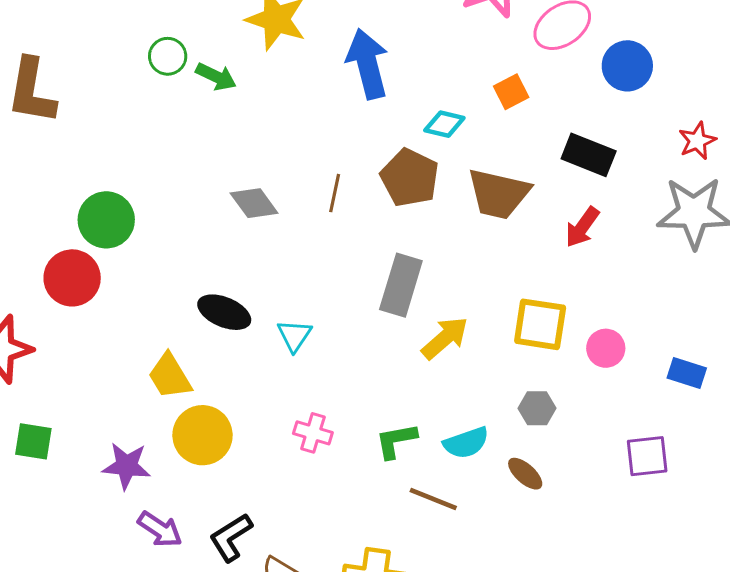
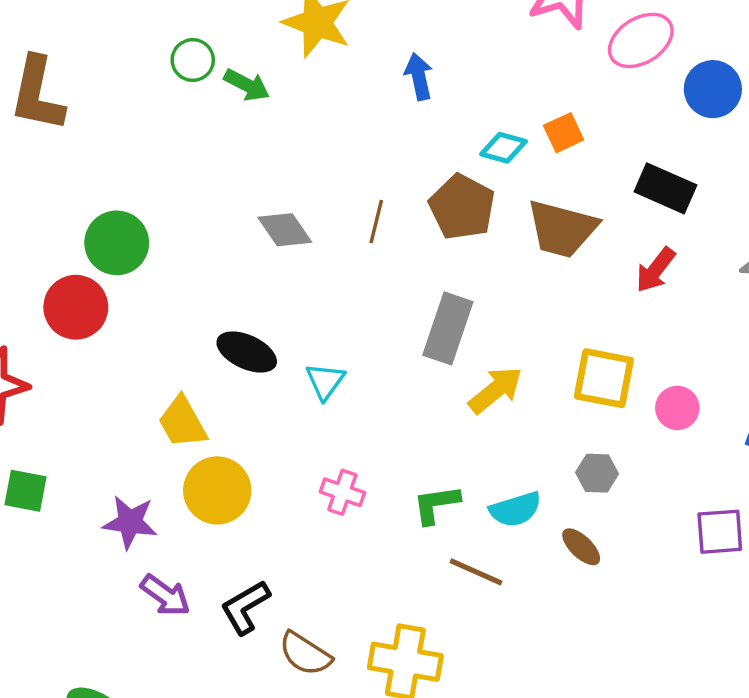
blue arrow: (368, 64) -> (419, 77), size x0.6
orange square: (511, 92) -> (564, 133), moved

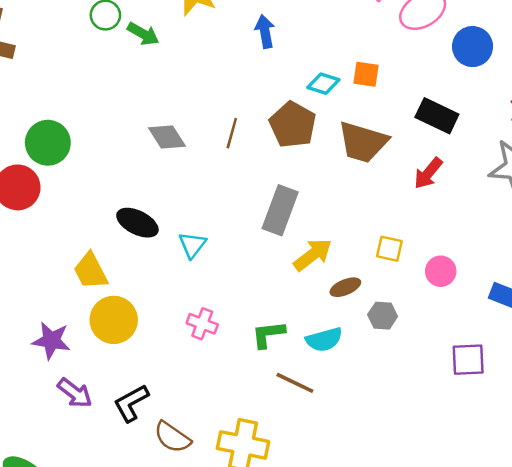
orange square: (564, 133) -> (366, 74), turned 32
yellow square: (604, 378) -> (389, 249), size x0.6
brown ellipse: (581, 547) -> (345, 287), moved, turned -68

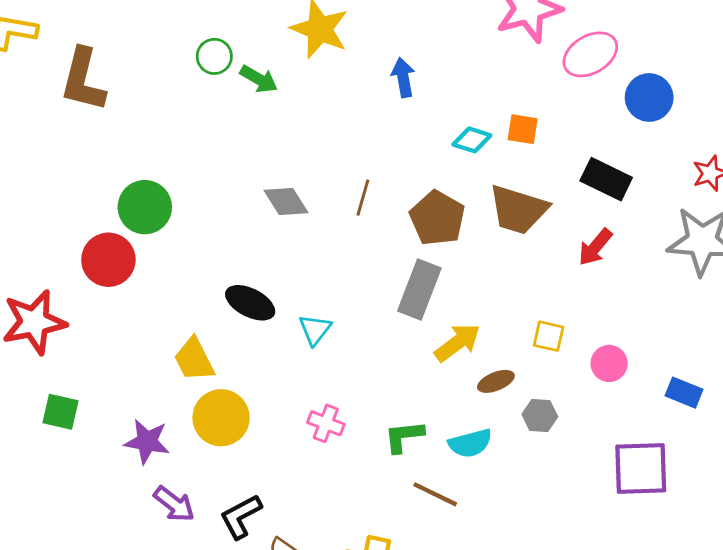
brown pentagon: (293, 125) -> (437, 218), moved
purple square: (468, 360) -> (641, 468), size x1.4

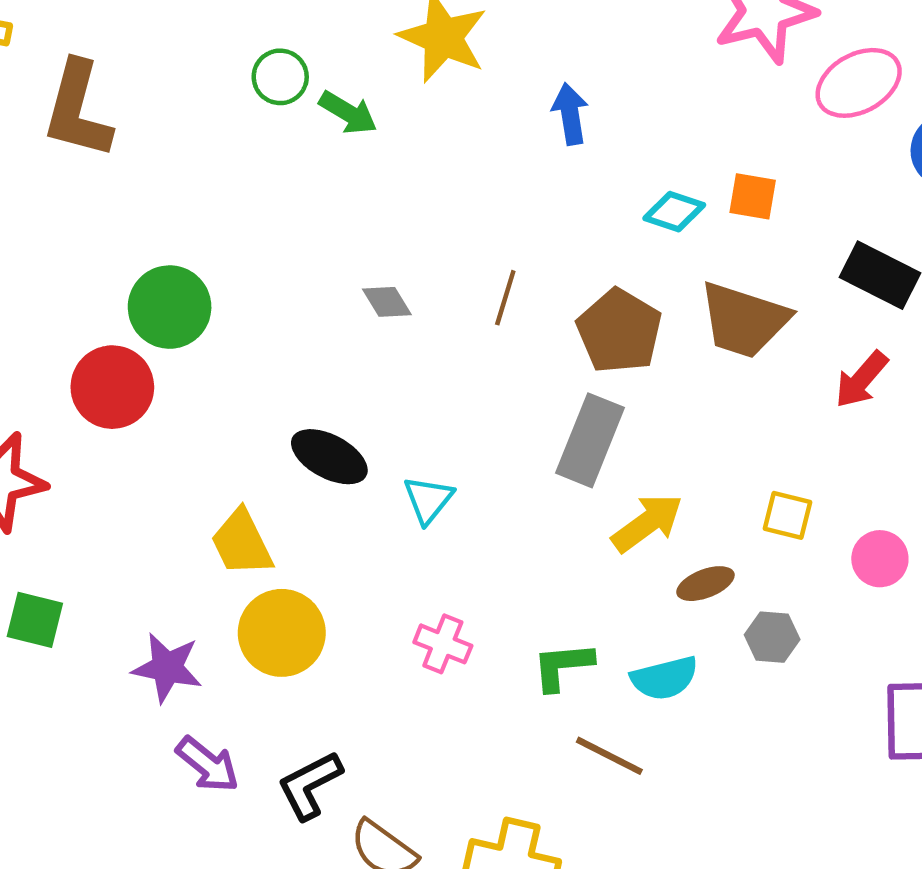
gray diamond: (286, 202) -> (387, 302), size x0.7

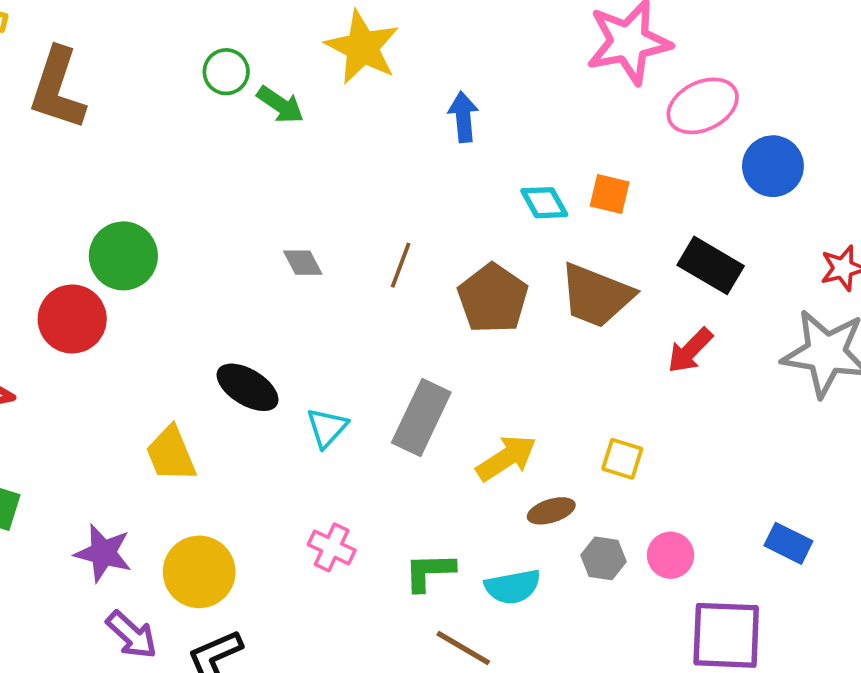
cyan diamond: (674, 212) -> (544, 203), turned 39
gray rectangle: (590, 440) -> (421, 418), moved
pink circle: (880, 559) -> (671, 555), moved
yellow circle: (282, 633) -> (199, 572), moved

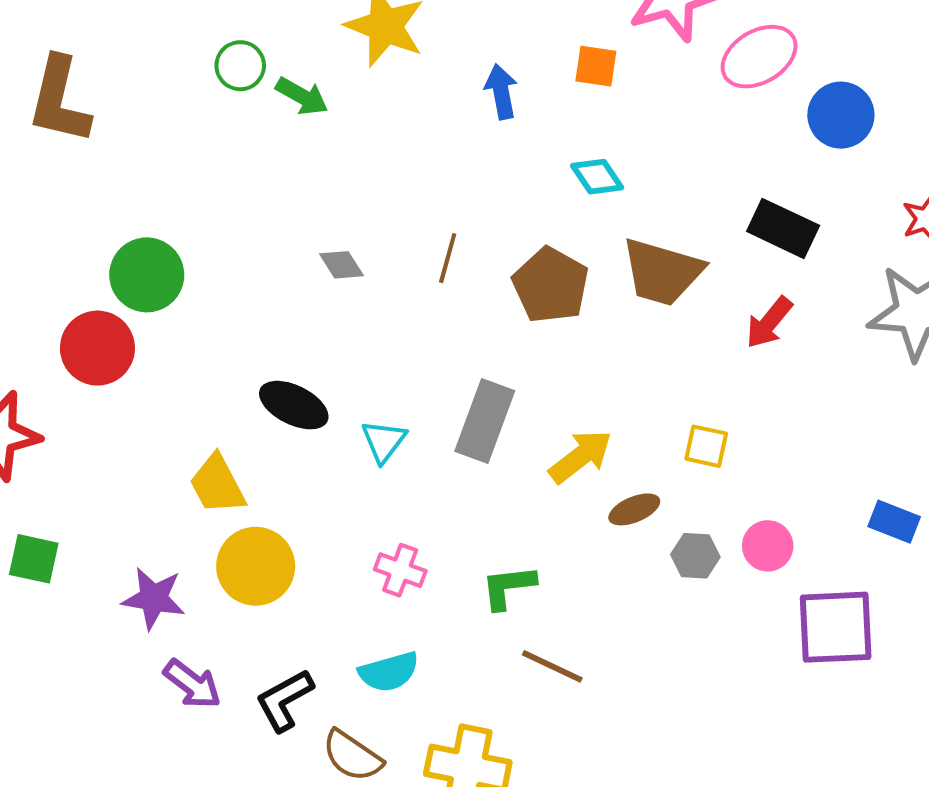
orange square: (610, 194) -> (596, 66), moved
yellow circle: (199, 572) -> (256, 566), moved
cyan semicircle: (513, 587) -> (389, 672), moved

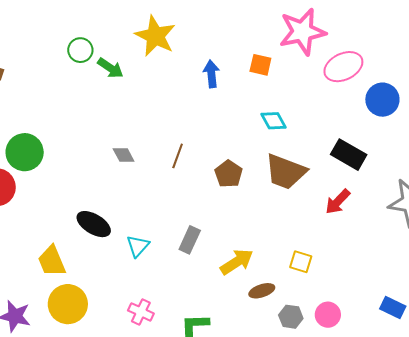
cyan diamond: (597, 177) -> (274, 121), moved
brown pentagon: (551, 285) -> (229, 174), size x0.7
gray rectangle: (485, 421) -> (190, 240), size x0.7

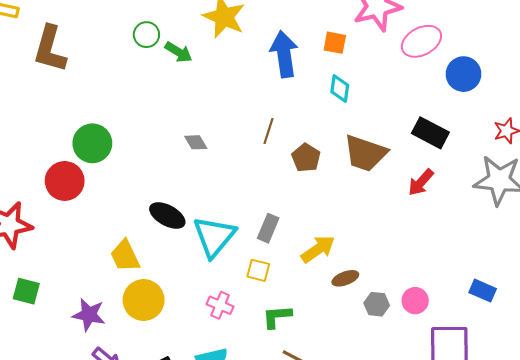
blue arrow: (211, 74) -> (284, 54), size x1.6
cyan diamond: (274, 121) -> (340, 88), moved, turned 40
brown line: (178, 156) -> (268, 131), moved
cyan triangle: (138, 246) -> (214, 237), size x1.8
yellow square: (301, 262) -> (258, 270), moved

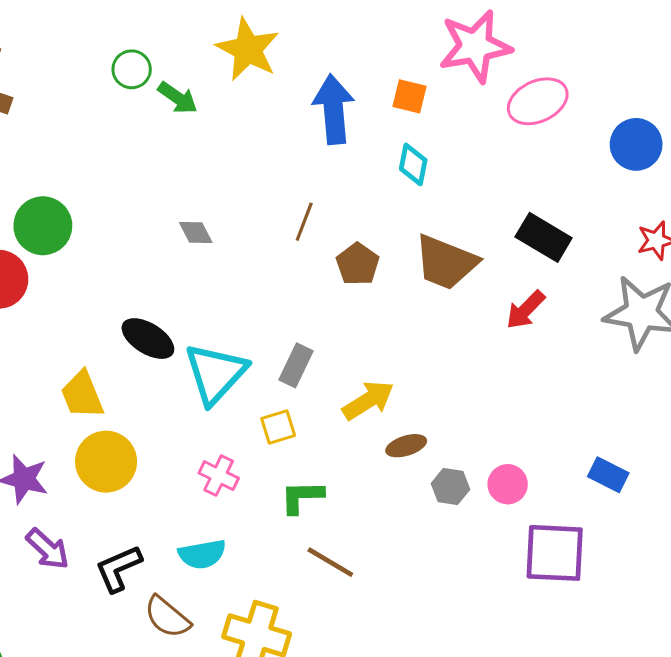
blue circle: (463, 74) -> (636, 144), moved
yellow square: (258, 270) -> (278, 427), turned -35

